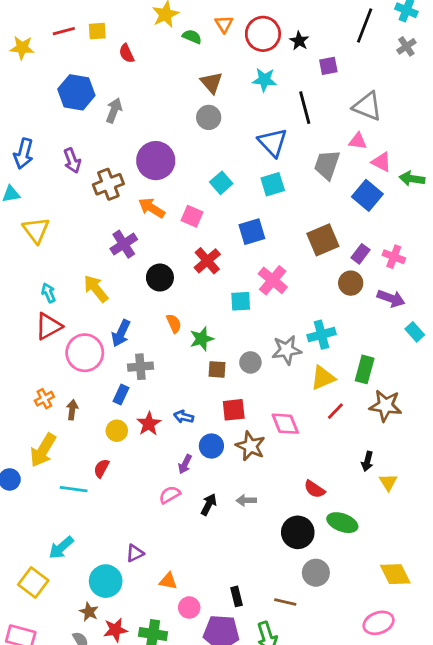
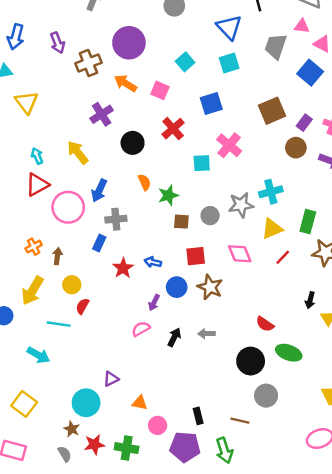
pink diamond: (285, 424) -> (240, 254), moved
yellow circle: (117, 431) -> (72, 285), moved
cyan arrow: (61, 548) -> (38, 355), moved, turned -110

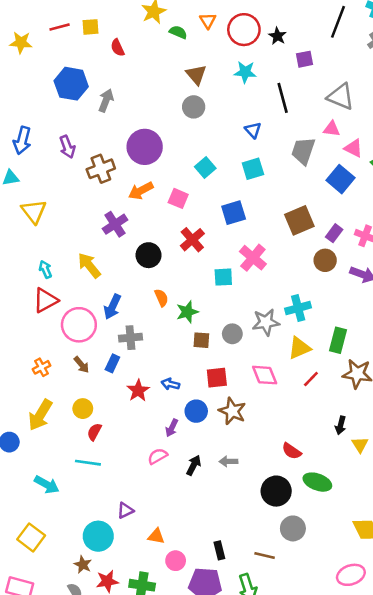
blue triangle: (229, 27) -> (253, 130), size x0.6
orange arrow: (125, 83) -> (141, 191), turned -60
brown arrow: (57, 256) -> (81, 365), moved, turned 133
cyan line: (59, 324) -> (88, 463), moved

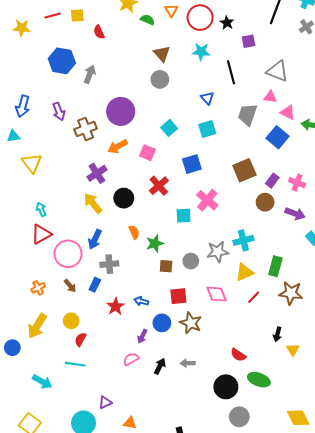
yellow arrow: (89, 265) -> (93, 203), moved

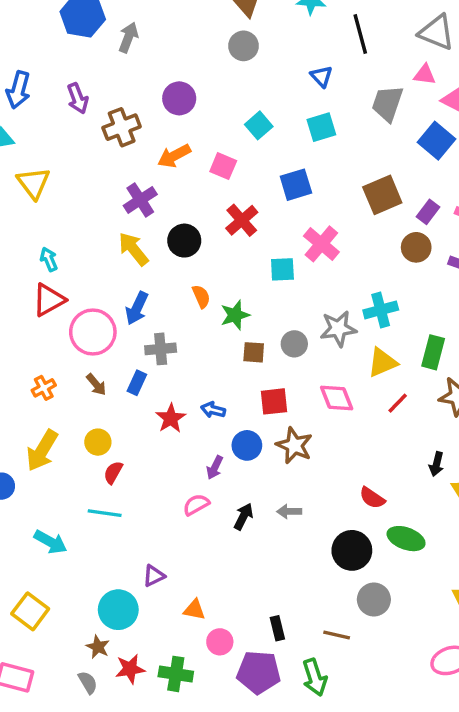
purple circle: (121, 111) -> (179, 98), size x0.7

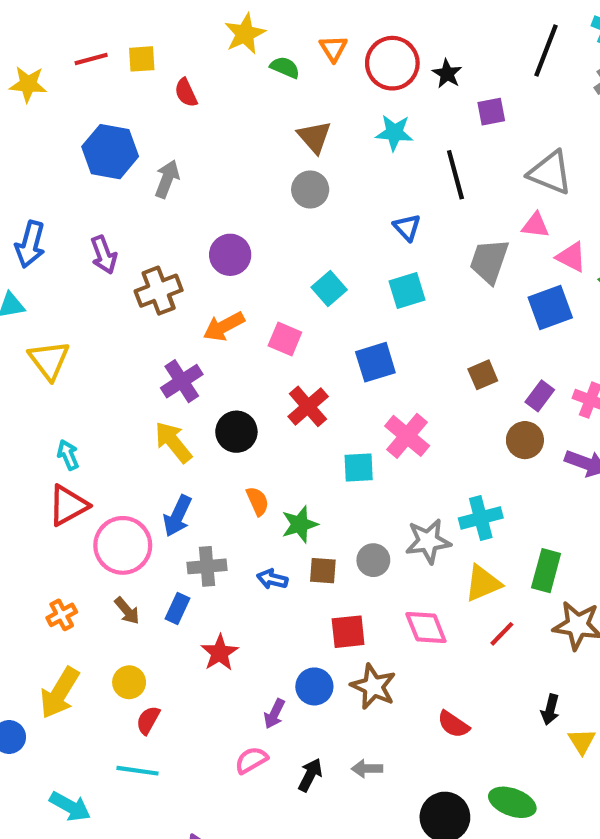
blue square: (437, 141) -> (550, 307), turned 30
brown square: (382, 195) -> (483, 375), size x0.6
blue arrow: (213, 410) -> (272, 579), moved
red semicircle: (372, 498) -> (453, 724), moved

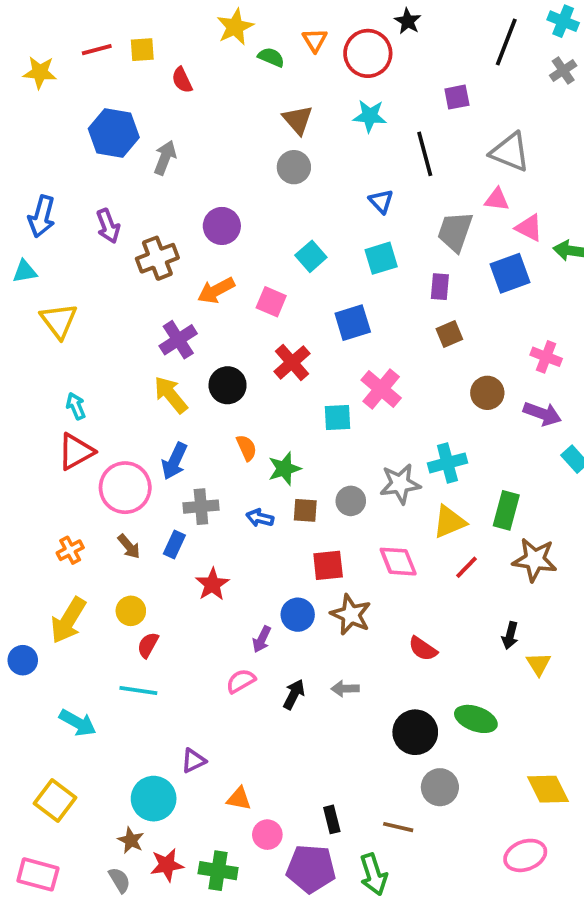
black star: (447, 74) -> (408, 21), moved
purple rectangle: (540, 396) -> (440, 287), moved, turned -32

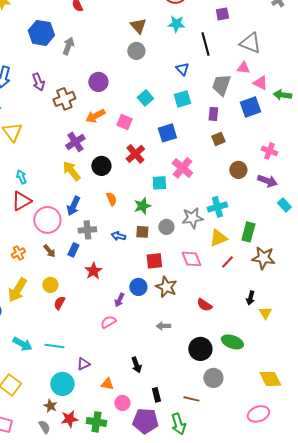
green star: (284, 469) -> (142, 206), moved
cyan line: (138, 691) -> (54, 346), moved
black arrow: (294, 694) -> (136, 365), moved, turned 133

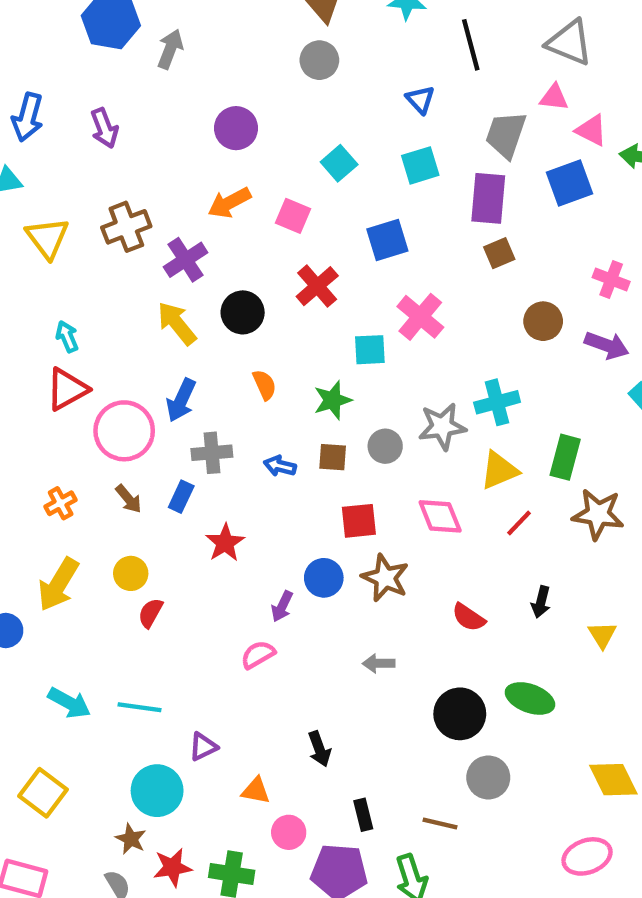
brown cross: (64, 99) -> (126, 227), moved
purple rectangle: (213, 114) -> (488, 198), size x1.6
black arrow: (250, 298) -> (541, 602), moved

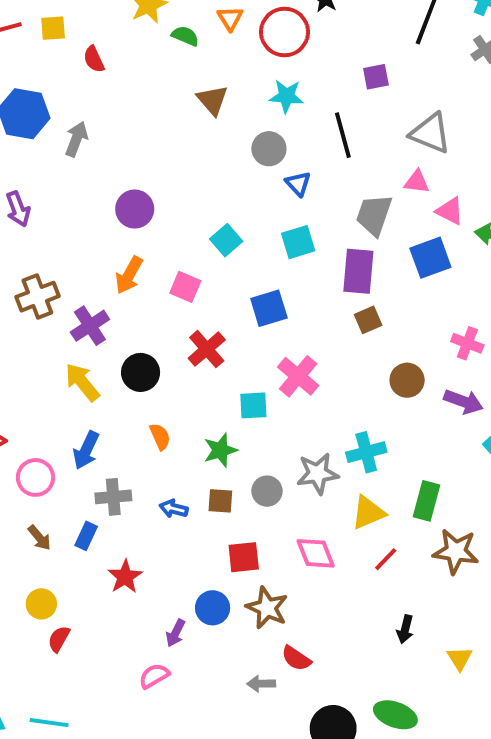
gray circle: (319, 60) -> (269, 149), moved
orange arrow: (229, 203) -> (129, 275), turned -33
pink circle: (124, 431) -> (36, 477), size x0.7
red semicircle: (469, 617) -> (296, 658), moved

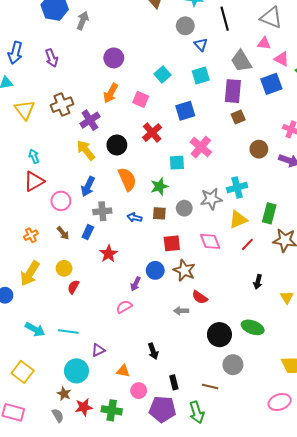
gray trapezoid: (374, 215) -> (241, 61), turned -50
orange semicircle: (160, 437) -> (127, 179), size x1.6

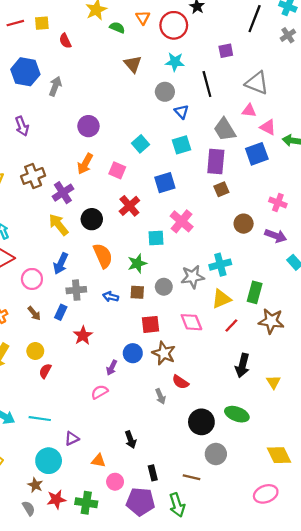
black arrow: (258, 282) -> (242, 365), size x1.5
gray arrow: (181, 311) -> (160, 396), turned -112

